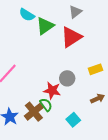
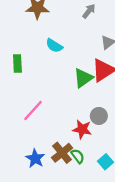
green triangle: (45, 26) -> (83, 78), moved
green semicircle: (46, 105) -> (78, 156), moved

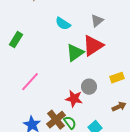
cyan semicircle: (54, 46) -> (63, 24), moved
green rectangle: (17, 64) -> (16, 40), turned 35

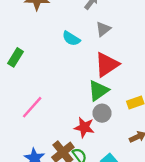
gray triangle: (97, 21) -> (103, 29), moved
green triangle: (75, 53) -> (98, 91), moved

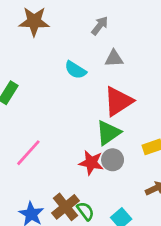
gray triangle: (103, 29) -> (114, 59), turned 35
red star: (84, 127) -> (91, 163), moved

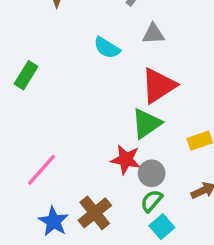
pink line: (28, 153) -> (41, 170), moved
gray circle: (113, 160) -> (152, 173), moved
green semicircle: (85, 211) -> (152, 201), moved, turned -102

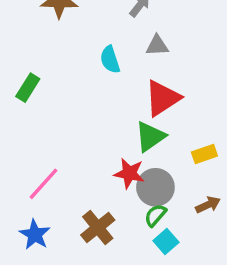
cyan semicircle: (107, 48) -> (110, 60), turned 40
gray circle: (152, 173) -> (155, 187), size x1.4
blue star: (54, 221) -> (35, 235), moved

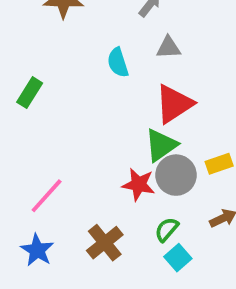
gray circle: (155, 187) -> (176, 175), moved

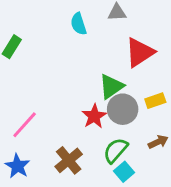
red triangle: (174, 104) -> (140, 52), moved
red star: (138, 184) -> (94, 116), turned 30
green semicircle: (167, 230) -> (116, 150), size x1.4

